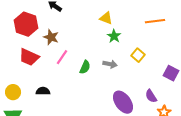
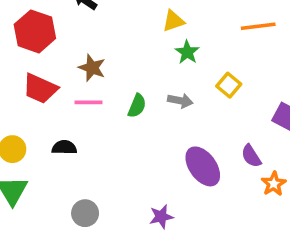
yellow triangle: (106, 18) -> (173, 21), turned -40
brown star: (51, 37) -> (92, 68), moved
pink line: (62, 57) -> (89, 102), moved, turned 56

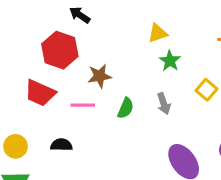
red hexagon: (35, 31) -> (60, 50), moved
brown star: (92, 68) -> (100, 76), moved, turned -30
gray arrow: (180, 101) -> (164, 104), turned 60

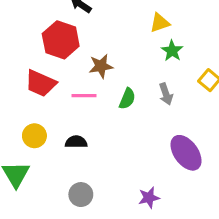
black semicircle: (61, 145) -> (76, 142), moved
yellow circle: (16, 146) -> (34, 136), moved

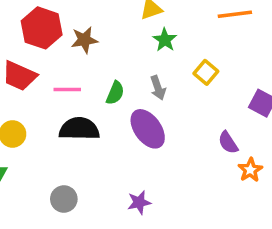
brown star: (101, 66) -> (84, 40), moved
black semicircle: (76, 142) -> (79, 129), moved, size x1.6
purple ellipse: (186, 153) -> (148, 129), moved

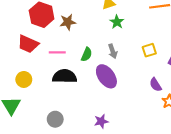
yellow square: (206, 72) -> (149, 50), moved, turned 32

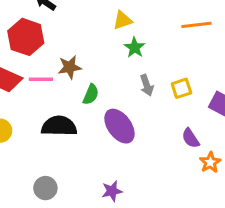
brown star: (68, 22) -> (70, 67), moved
gray arrow: (113, 51) -> (147, 85), moved
pink line: (57, 52) -> (41, 79), moved

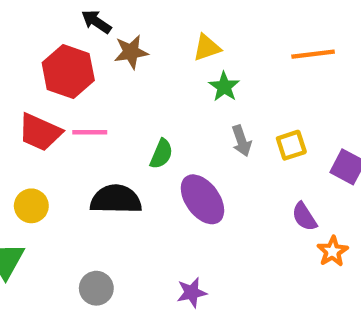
brown star: (70, 67) -> (131, 52), moved

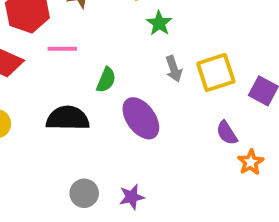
pink line: (90, 132) -> (62, 49), moved
yellow square: (291, 145) -> (216, 73), size x1.5
gray circle: (96, 288) -> (84, 193), moved

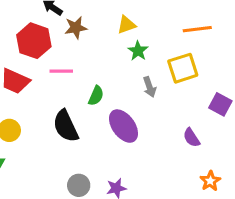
yellow square: (216, 73) -> (183, 68), moved
black semicircle: (68, 118) -> (66, 126), turned -116
orange star: (251, 162) -> (210, 181), moved

